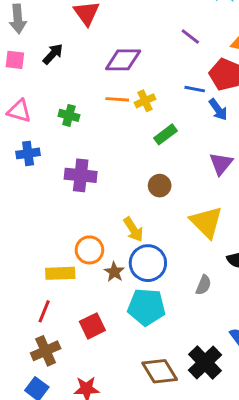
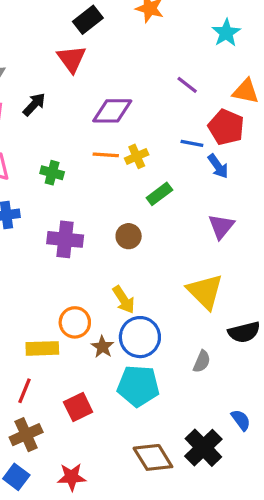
brown circle: (160, 186) -> (129, 236), moved

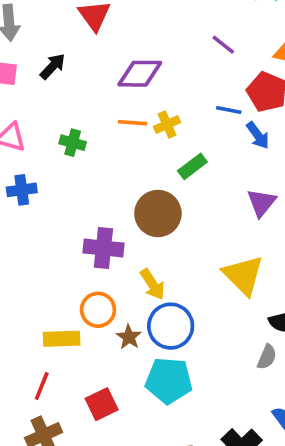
brown circle: (129, 236) -> (158, 213), size x1.6
purple cross: (65, 239) -> (103, 248), moved
gray semicircle: (202, 361) -> (267, 357), moved

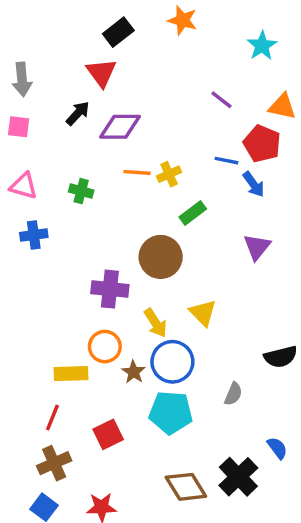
black arrow: (53, 66) -> (78, 113), moved
purple diamond: (140, 74) -> (120, 127), moved
yellow triangle: (243, 275) -> (203, 313), moved, size x0.7
gray semicircle: (267, 357) -> (233, 394), moved

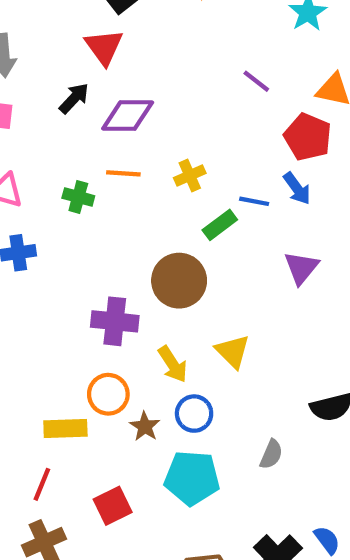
blue line: (227, 161) -> (254, 201), moved
orange line: (137, 172) -> (123, 173), moved
blue circle: (172, 362) -> (194, 414), size x0.7
blue semicircle: (277, 448) -> (327, 540), moved

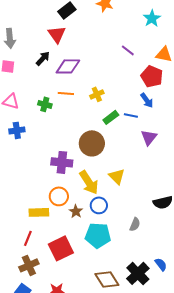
blue line: (254, 201) -> (131, 115), moved
yellow arrow: (173, 364) -> (89, 182), size x1.4
red square: (113, 506) -> (61, 248), size x1.4

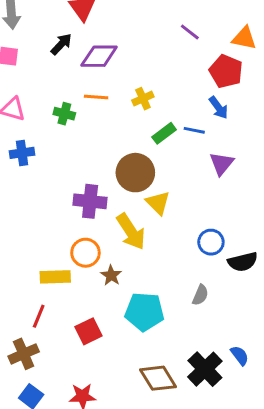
yellow triangle: (117, 176) -> (158, 203), moved
blue circle: (99, 205) -> (211, 242), moved
red square: (61, 248) -> (89, 331), size x0.7
brown cross: (29, 265) -> (24, 354), moved

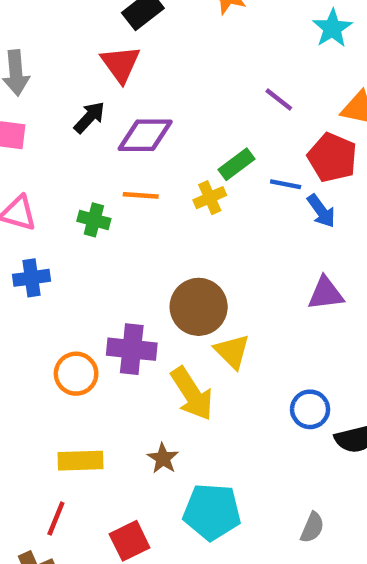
blue line: (194, 130) -> (286, 184), moved
green rectangle: (164, 133) -> (236, 164), moved
purple triangle: (222, 164) -> (326, 293), turned 44
orange circle: (85, 253) -> (76, 374), moved
gray semicircle: (200, 295) -> (312, 527), moved

